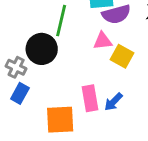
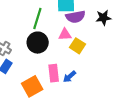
black circle: (42, 49) -> (38, 43), moved
orange square: (60, 120) -> (32, 86), turned -30

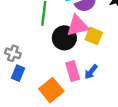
pink triangle: (65, 34) -> (77, 26), size x1.5
black circle: (38, 43) -> (64, 38), moved

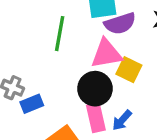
black circle: (64, 38) -> (95, 89), moved
blue rectangle: (18, 73) -> (32, 104), moved, turned 42

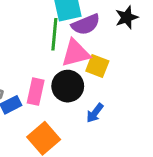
green line: (60, 34) -> (54, 34), moved
pink rectangle: (96, 118) -> (36, 92), moved, turned 30

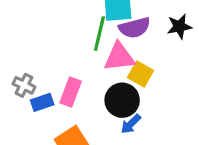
black circle: (68, 86) -> (122, 100), moved

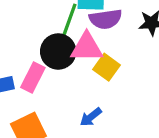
black circle: (122, 100) -> (58, 52), moved

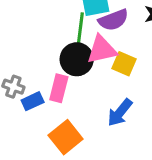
blue arrow: (91, 117) -> (120, 113), size x1.4

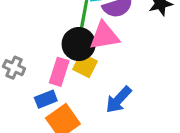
yellow square: (124, 64) -> (85, 65), moved
blue rectangle: (33, 101) -> (46, 99), moved

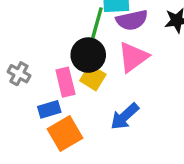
pink triangle: (104, 36) -> (133, 57), moved, turned -32
pink rectangle: (59, 72) -> (65, 82), turned -36

